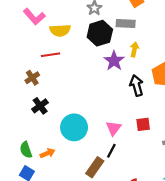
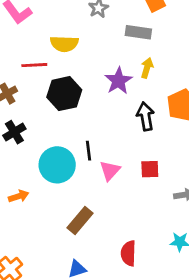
yellow semicircle: (60, 30) -> (64, 44), moved
black hexagon: (100, 33) -> (64, 94), moved
black line: (111, 151) -> (88, 151), moved, turned -40

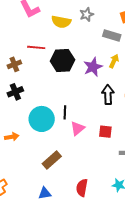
yellow semicircle: (64, 44) -> (61, 22), moved
black hexagon: (64, 94) -> (63, 60), moved

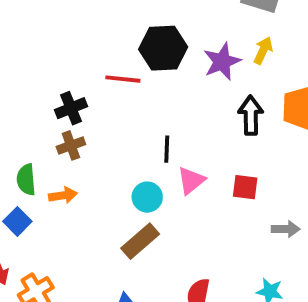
red line: (36, 47) -> (123, 79), moved
brown cross: (14, 64) -> (71, 145), moved
cyan circle: (42, 119) -> (147, 197), moved, size x0.6

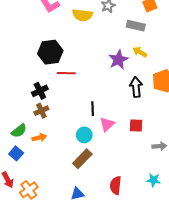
black hexagon: (163, 48) -> (50, 52), moved
yellow arrow: (263, 50) -> (140, 52), turned -80
green semicircle: (26, 180) -> (19, 131), turned -119

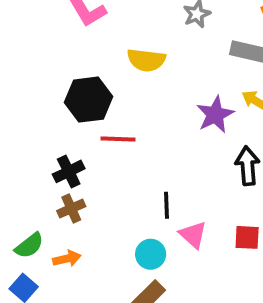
yellow semicircle: (82, 15) -> (146, 60), moved
pink triangle: (107, 124) -> (193, 235), turned -35

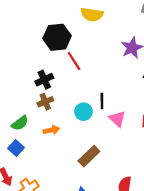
red line: (118, 139) -> (74, 61), turned 54
cyan circle: (151, 254) -> (83, 112), moved
orange arrow: (67, 259) -> (51, 130), moved

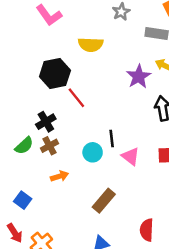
green semicircle: (20, 123) -> (24, 146), moved

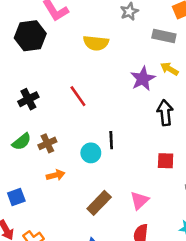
black hexagon: (55, 74) -> (30, 36), moved
black cross: (46, 122) -> (28, 99), moved
pink triangle: (131, 156) -> (139, 200), moved, turned 36
blue square: (23, 200) -> (16, 197), turned 30

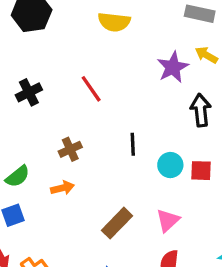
green semicircle: (22, 142) -> (18, 176), moved
brown cross: (47, 143) -> (70, 149), moved
cyan circle: (91, 153) -> (170, 165), moved

